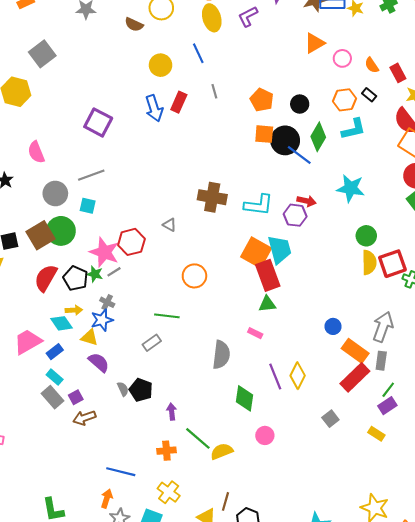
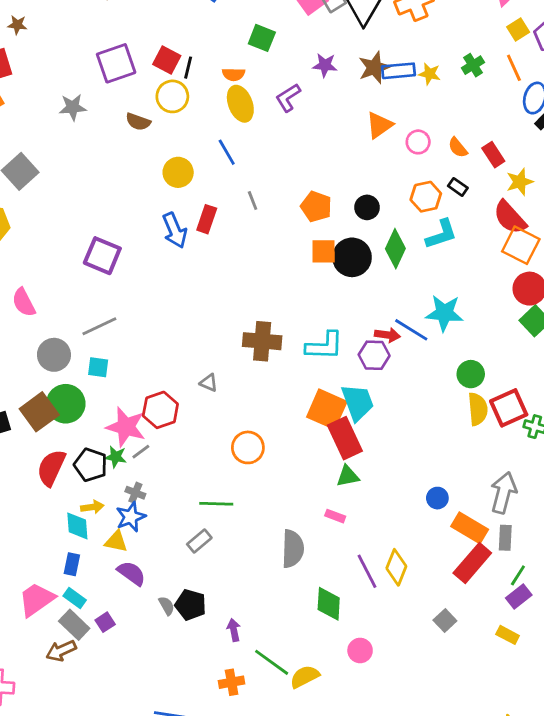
blue line: (299, 155) -> (411, 330), moved
cyan diamond: (61, 323) -> (77, 526), turned 35
pink trapezoid: (28, 342) -> (37, 599), moved
blue rectangle: (55, 352) -> (72, 564), turned -35
brown arrow: (84, 418) -> (61, 651), moved

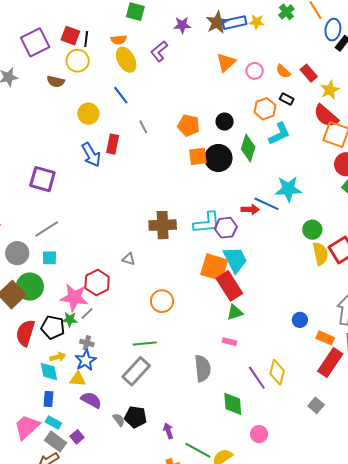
purple hexagon: (374, 355) -> (226, 228), moved
orange rectangle: (470, 528) -> (325, 338), size x0.7
gray rectangle: (199, 541) -> (136, 371), size x1.6

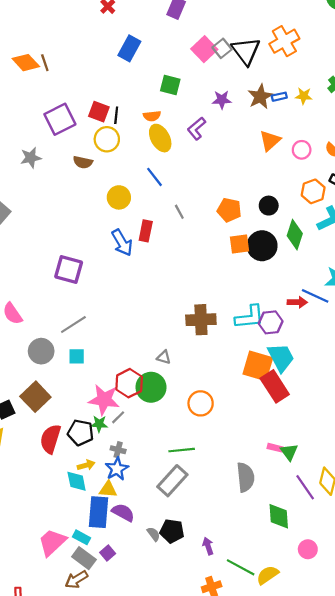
blue rectangle: (234, 23) -> (279, 97), size x0.6
green circle: (30, 287) -> (151, 387), moved
green triangle: (235, 312) -> (289, 452), moved, turned -48
blue rectangle: (48, 399) -> (98, 512), moved, size x1.8

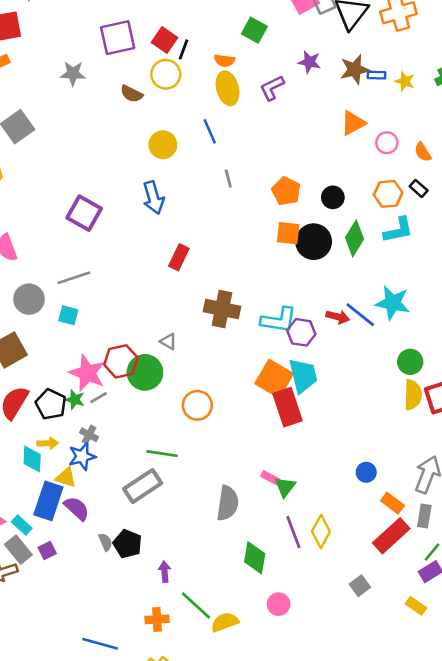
red rectangle: (146, 231) -> (179, 257), moved

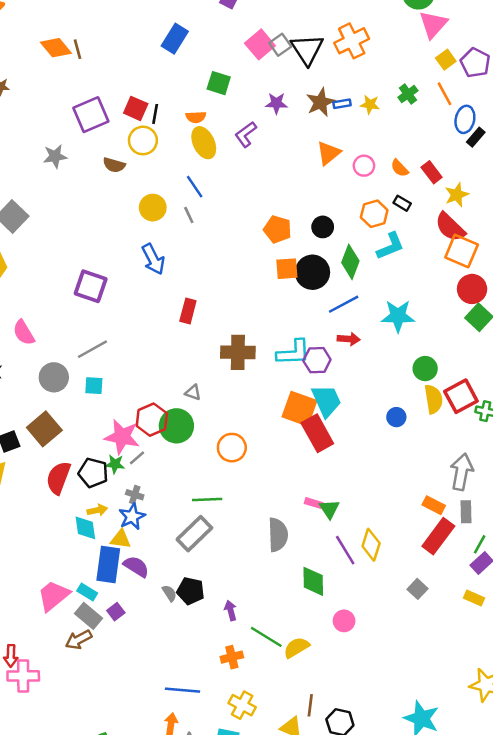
gray line: (228, 179) -> (189, 215), moved
blue line: (360, 315) -> (344, 304), moved, turned -56
blue circle: (366, 472) -> (396, 417), moved

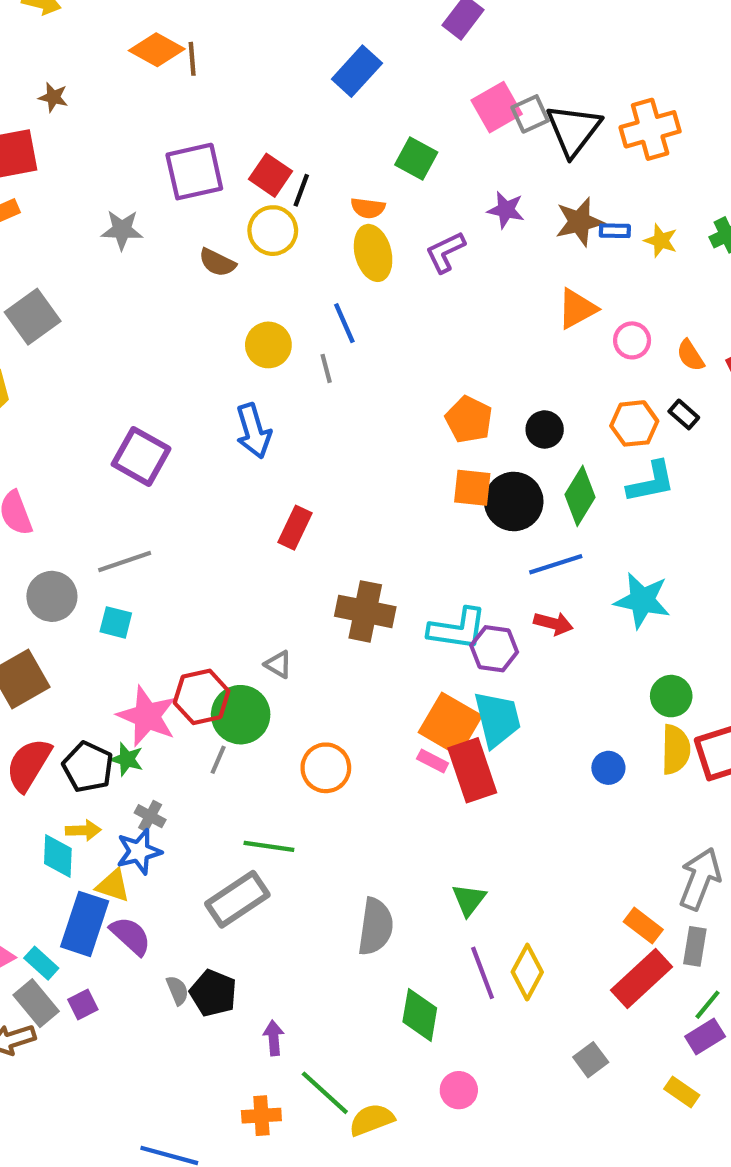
orange diamond: (56, 48) -> (157, 50), turned -32
gray line: (137, 458) -> (218, 760), moved, turned -36
pink rectangle: (314, 503) -> (433, 761), moved

